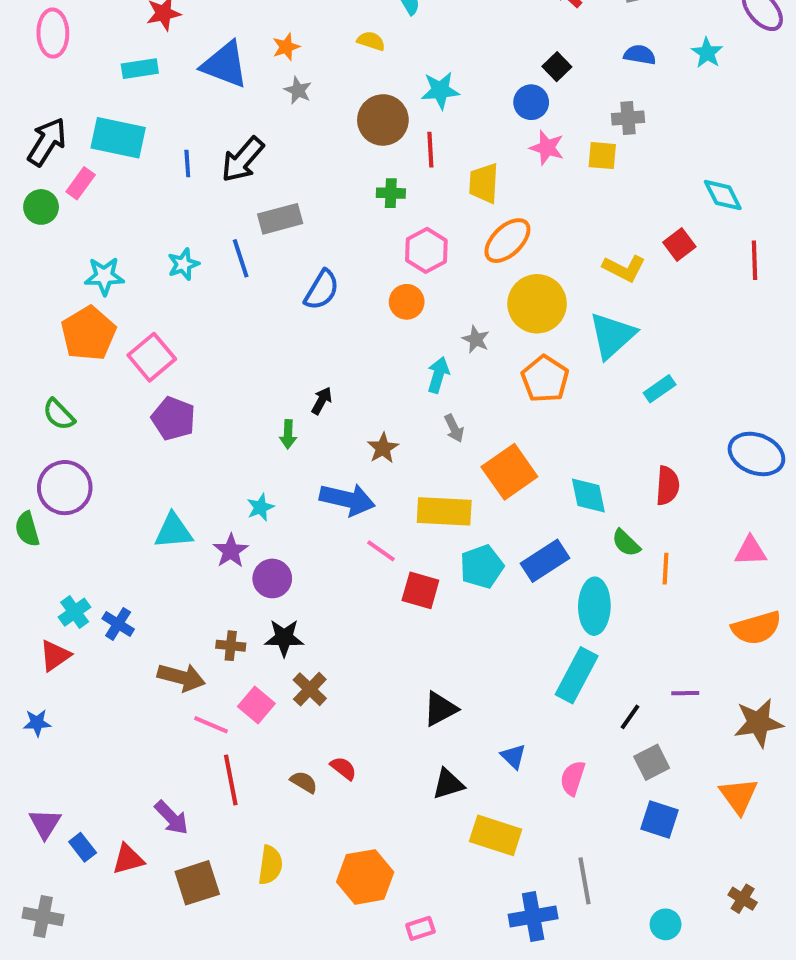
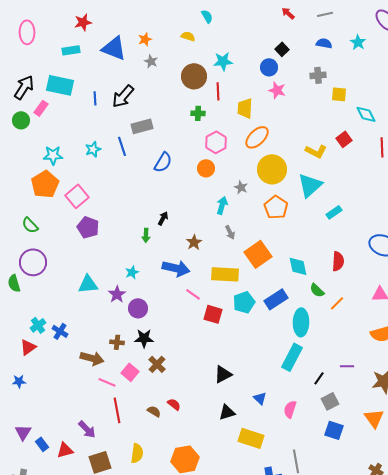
yellow square: (602, 156) -> (339, 94), moved
orange line: (666, 569) -> (337, 303), turned 42

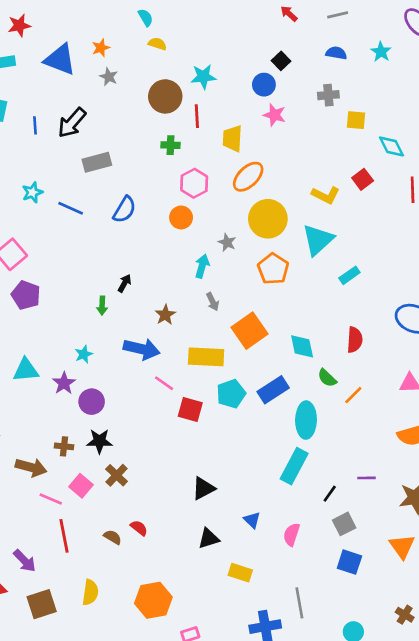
cyan semicircle: (207, 16) -> (146, 18), moved
blue line: (122, 146) -> (71, 208), moved, turned -48
yellow rectangle: (251, 438) -> (240, 573), size x0.7

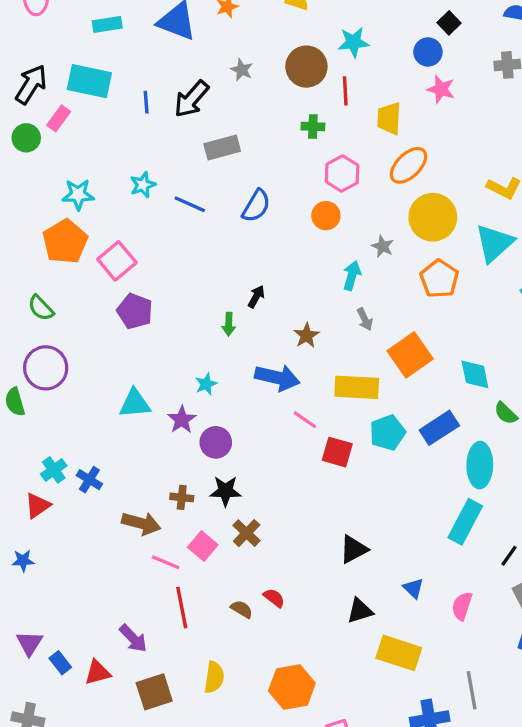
gray star: (109, 77) -> (242, 70), moved
yellow rectangle: (240, 573) -> (399, 653), size x1.5

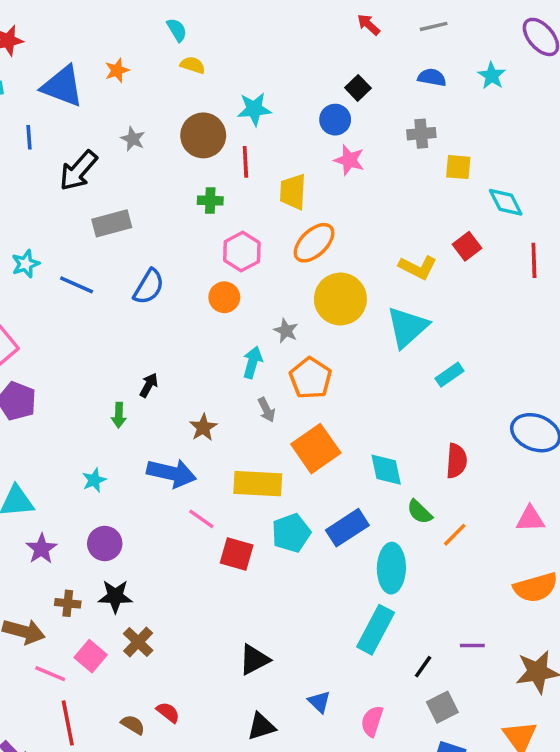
blue line: (146, 102) -> (29, 137), moved
orange pentagon: (439, 279) -> (310, 378), moved
purple star: (182, 420) -> (41, 549), moved

